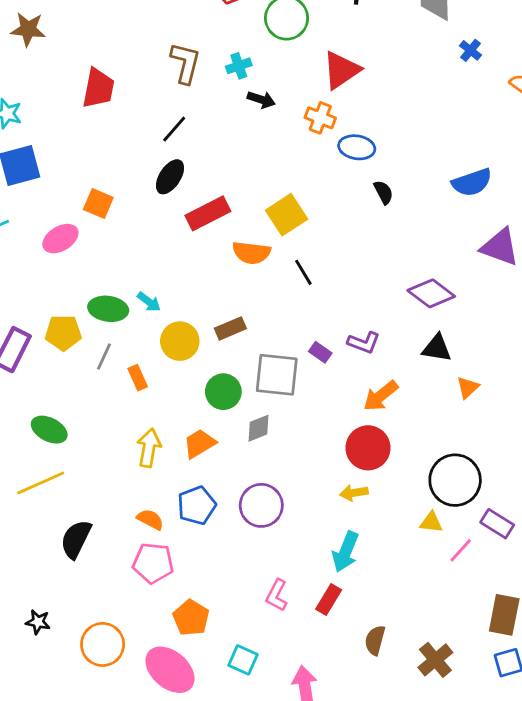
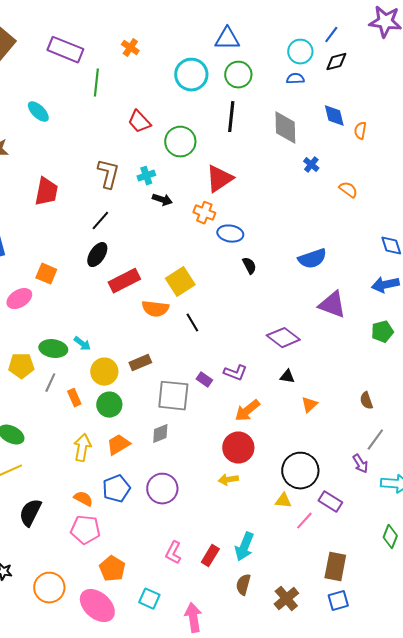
black triangle: (437, 348) -> (287, 377), size x0.7
green circle: (223, 392) -> (109, 405), moved
cyan arrow: (346, 552) -> (244, 547), moved

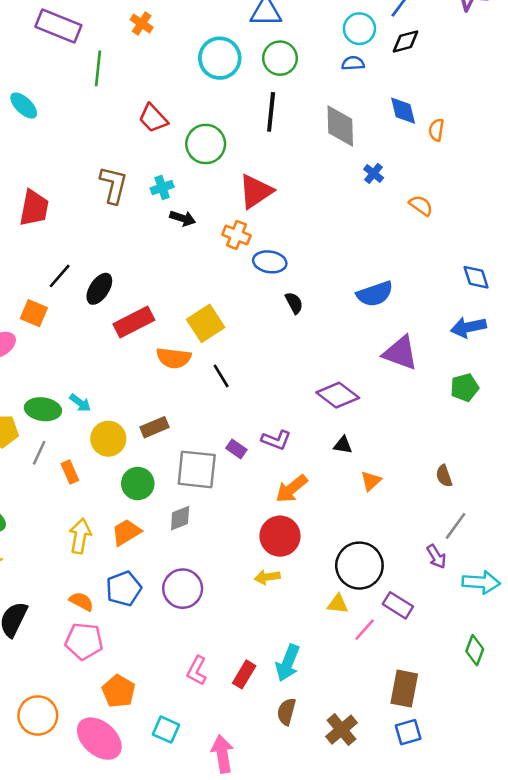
black line: (100, 221) -> (60, 276), moved
green circle: (109, 405) -> (138, 484), moved

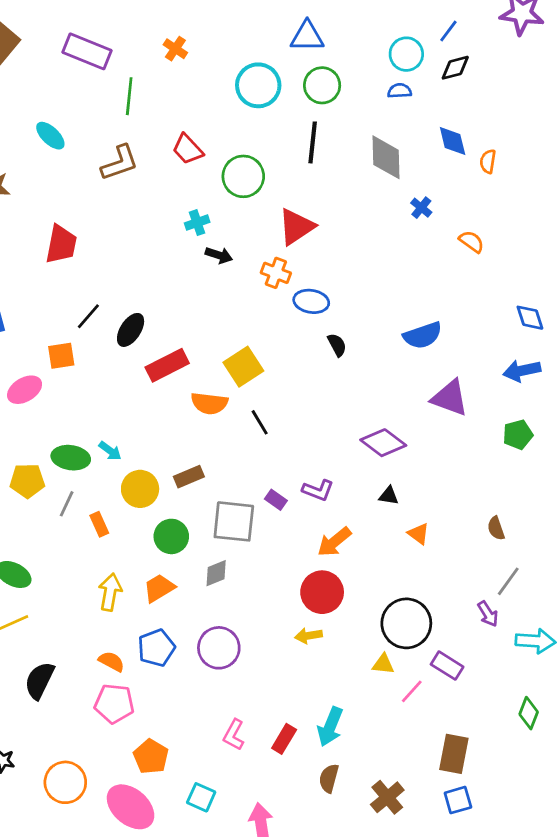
brown L-shape: (113, 185) -> (120, 163), moved, turned 57
orange square: (34, 313) -> (61, 356), turned -32
orange triangle: (371, 481) -> (419, 534), turned -40

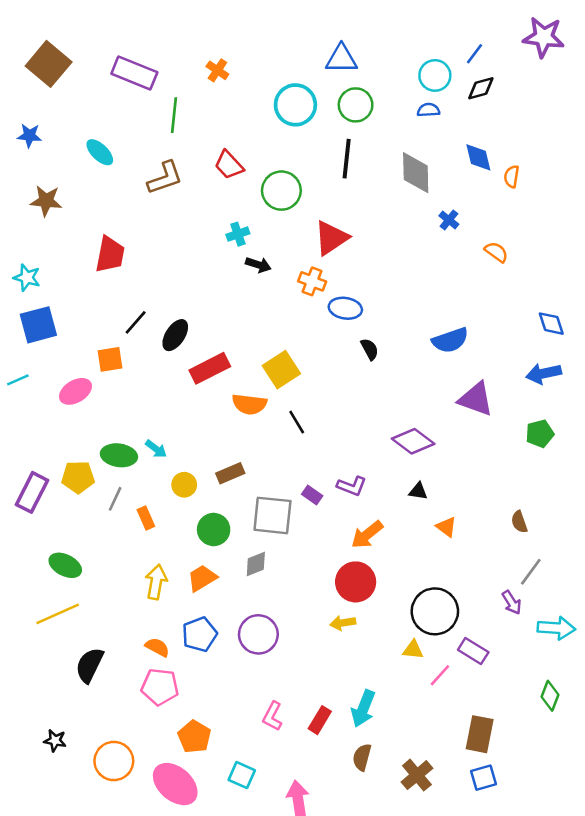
yellow circle: (140, 489) -> (184, 485), size x0.7

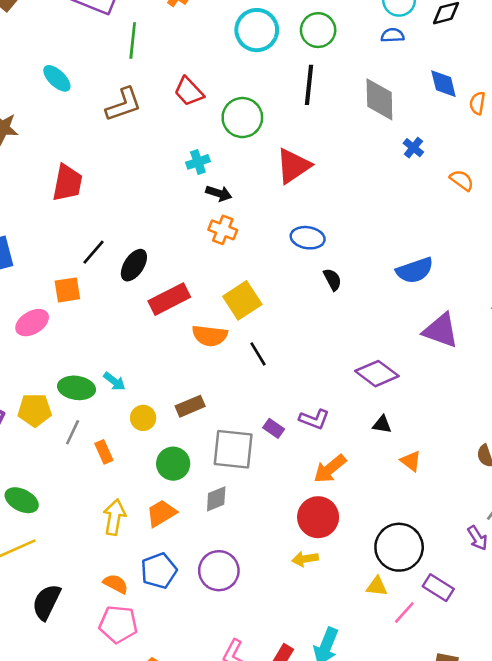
orange cross: (312, 281) -> (223, 230), moved

